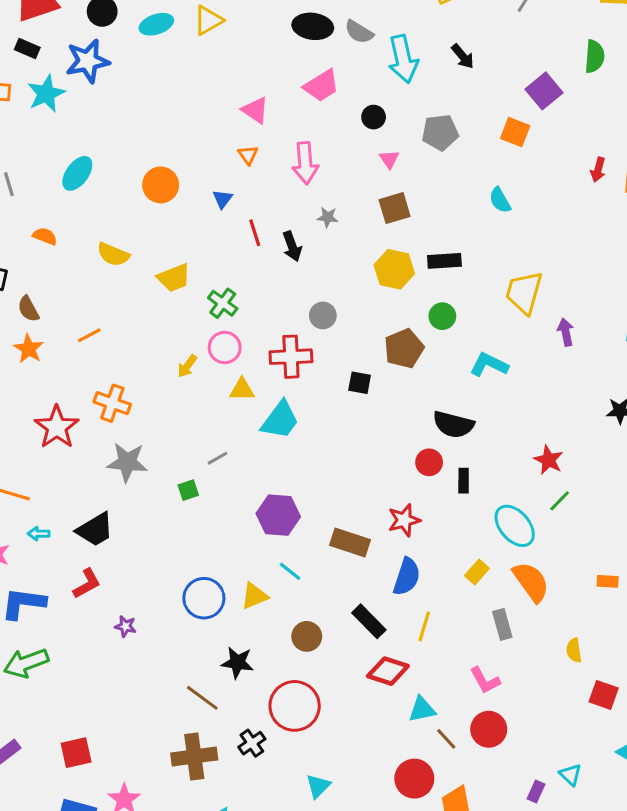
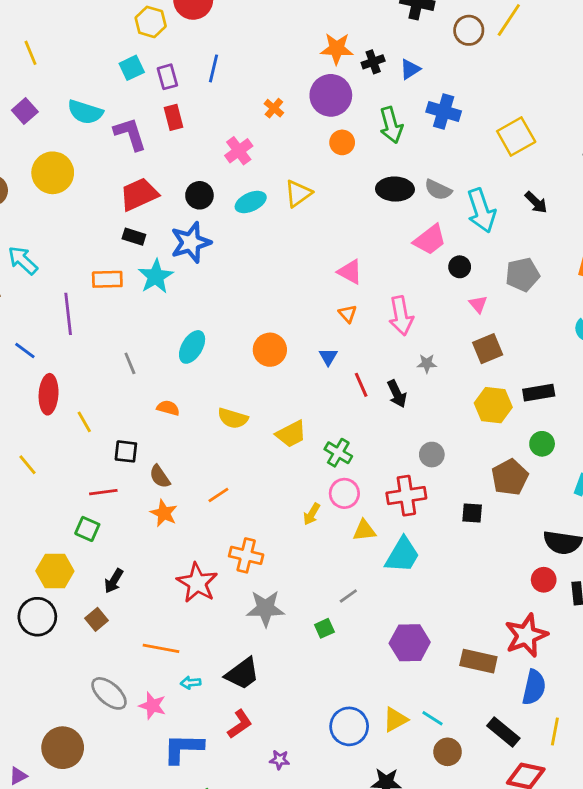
pink trapezoid: (322, 86) -> (430, 240), moved
red star: (404, 520) -> (526, 635), size x1.4
cyan line: (290, 571) -> (432, 718), moved

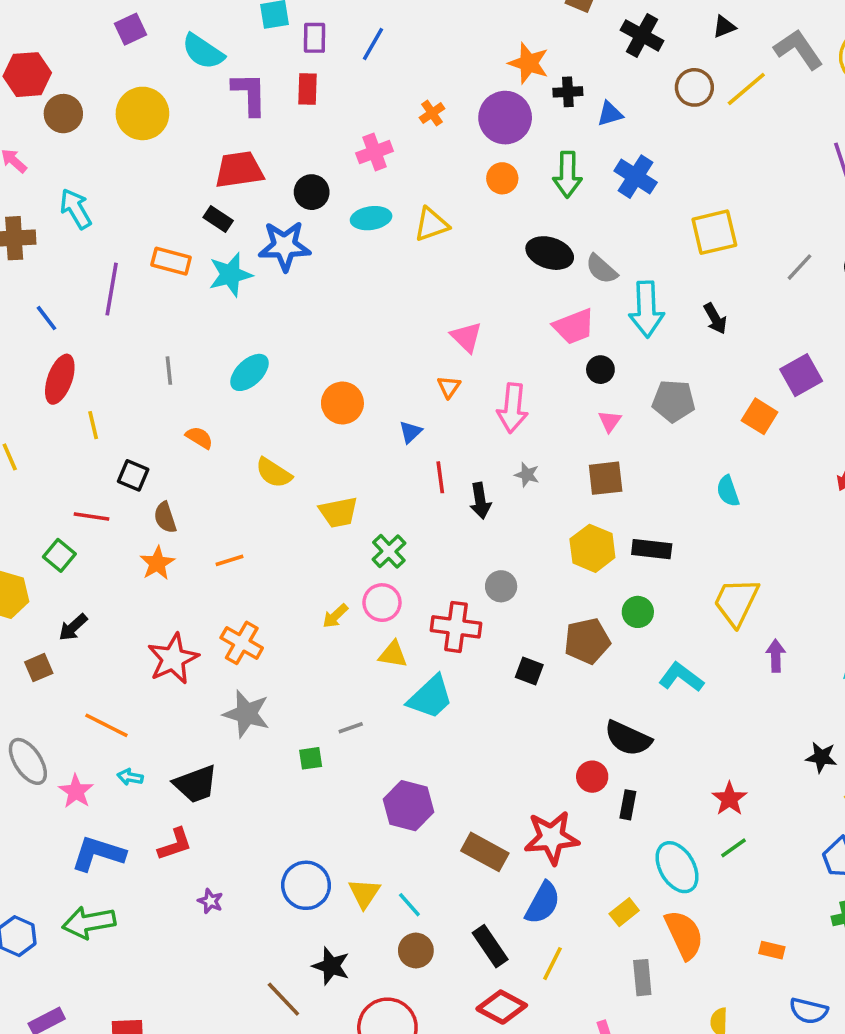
yellow triangle: (395, 719) -> (364, 893), turned -44

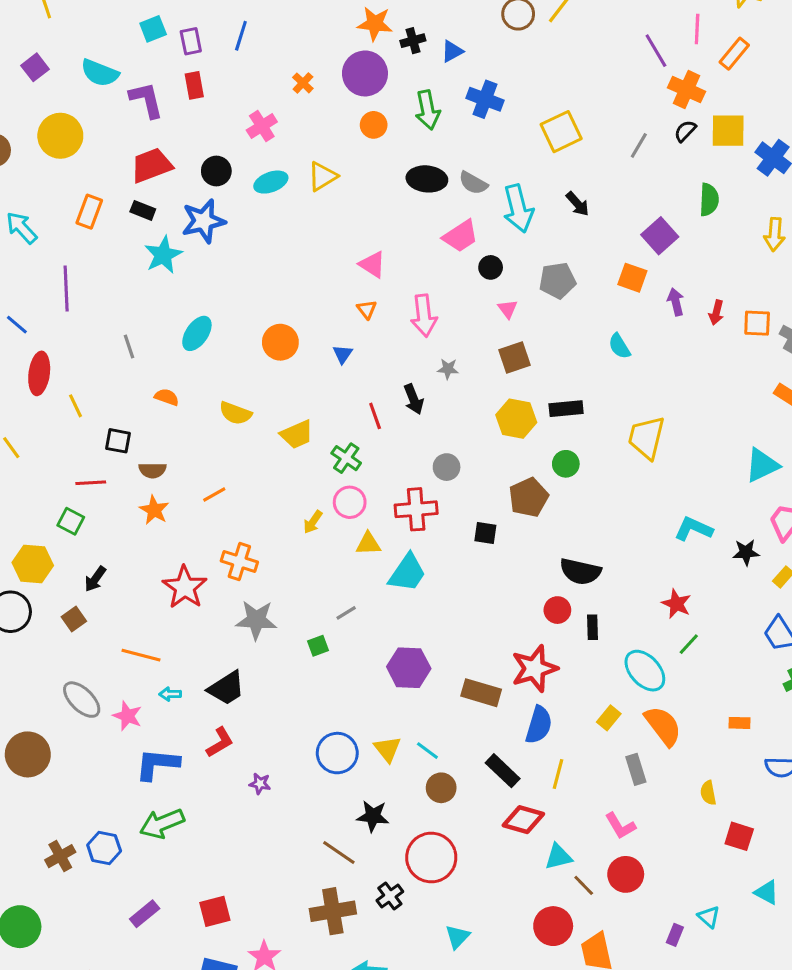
orange rectangle: (171, 261) -> (89, 212), moved, turned -72
red line: (440, 477) -> (375, 416), moved
brown semicircle: (165, 517) -> (153, 470), turned -60
purple arrow: (776, 656) -> (676, 302), moved
cyan L-shape: (681, 677) -> (694, 529), moved

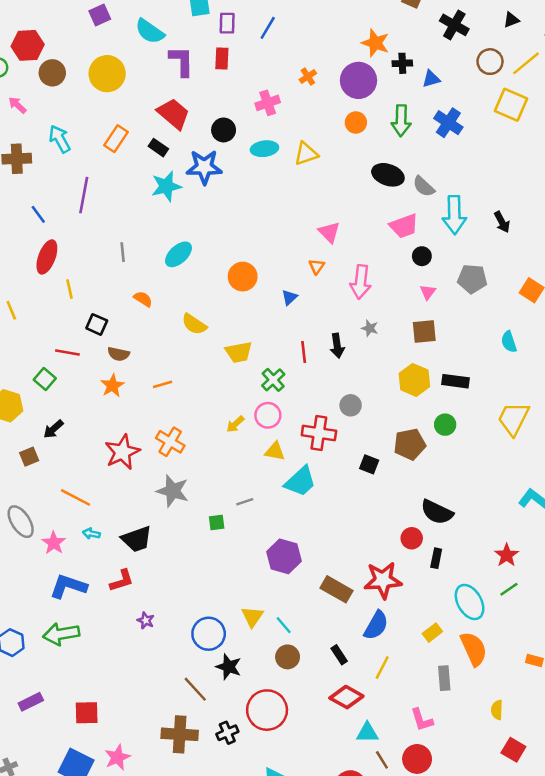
yellow square: (561, 132) -> (511, 105), moved, turned 36
red trapezoid: (152, 165) -> (174, 114), turned 48
blue circle: (337, 753) -> (209, 634), moved
black rectangle: (503, 771) -> (339, 655), size x0.7

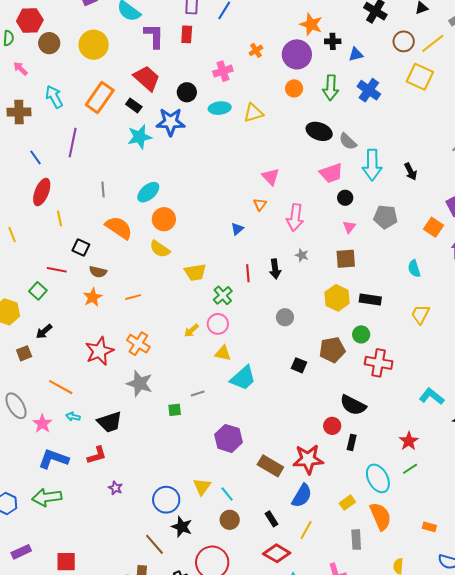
orange rectangle: (116, 139) -> (100, 98), size x1.4
orange circle: (243, 277) -> (164, 219), moved
orange semicircle: (143, 299) -> (119, 228), size x1.8
yellow trapezoid: (513, 419) -> (420, 314), moved, size x0.7
red cross: (319, 433) -> (379, 363), moved

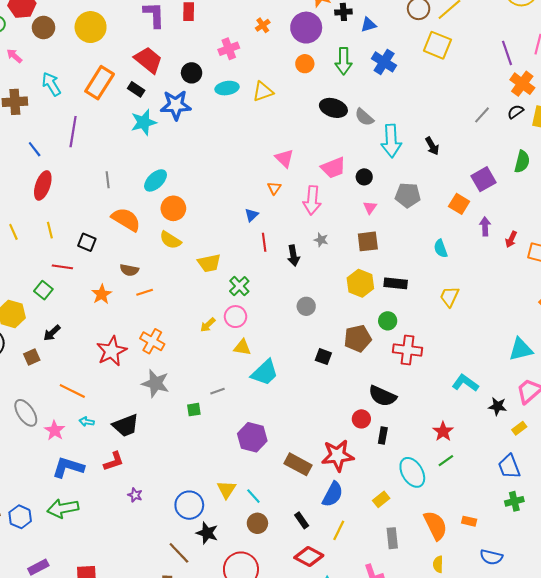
pink trapezoid: (331, 173) -> (333, 168), moved
yellow line: (60, 218) -> (50, 230), moved
brown semicircle: (98, 272) -> (129, 270), moved
red line: (248, 273) -> (264, 242), moved
orange semicircle: (380, 516) -> (435, 525), moved

